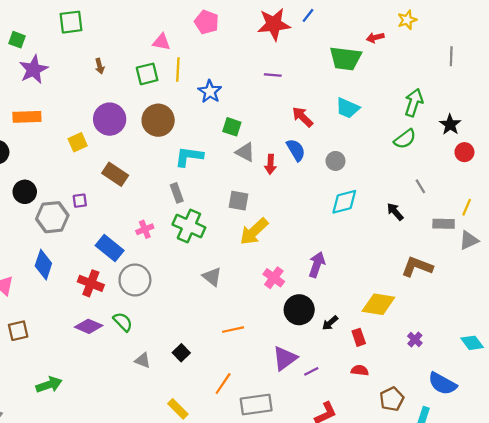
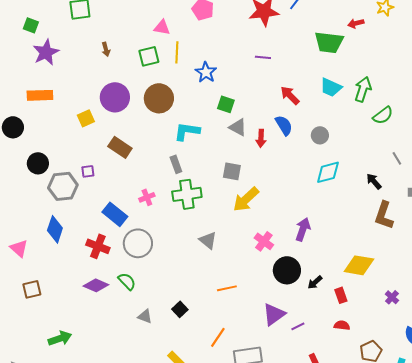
green arrow: (414, 103) -> (363, 89), moved
green cross: (189, 226) -> (187, 194), turned -32
brown L-shape: (417, 267) -> (384, 215), moved, turned -92

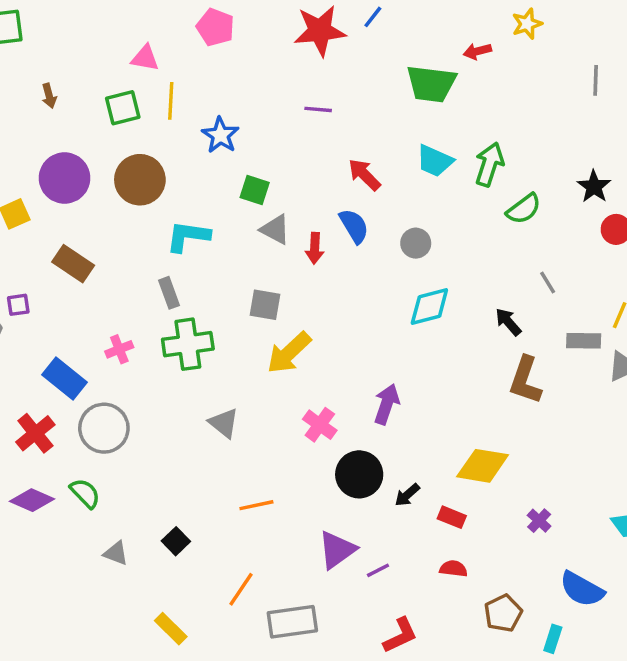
red cross: (98, 246) -> (35, 433), turned 30
red rectangle: (341, 295) -> (452, 517), turned -49

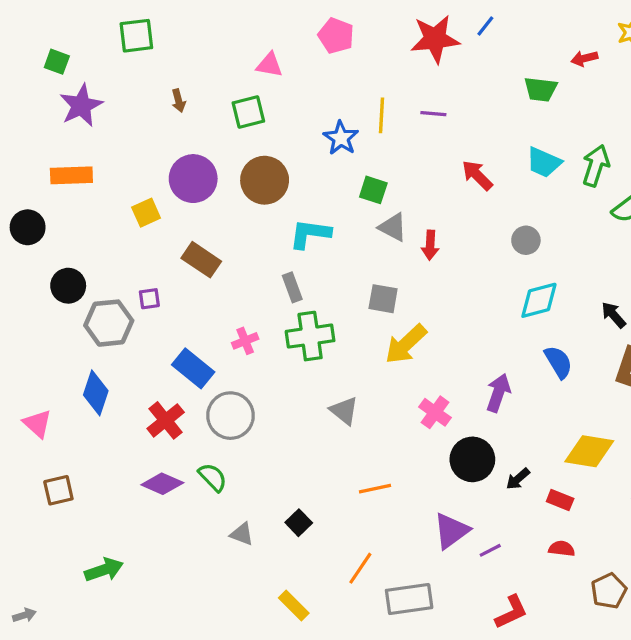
green trapezoid: (431, 84) -> (541, 89), size x0.7
yellow line: (171, 101) -> (381, 115), moved
blue semicircle: (354, 226) -> (558, 362), moved

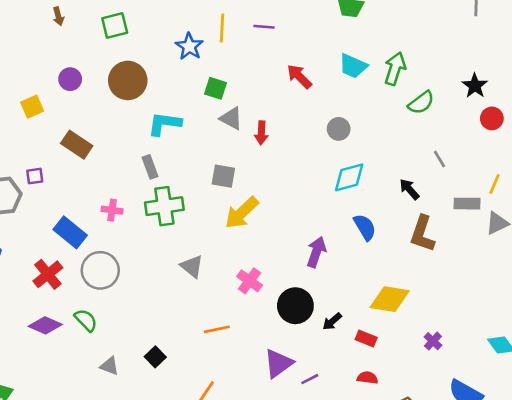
purple circle: (193, 179) -> (70, 79), size x0.6
pink cross: (245, 341) -> (112, 210), turned 30
pink cross: (435, 412) -> (250, 281), moved

